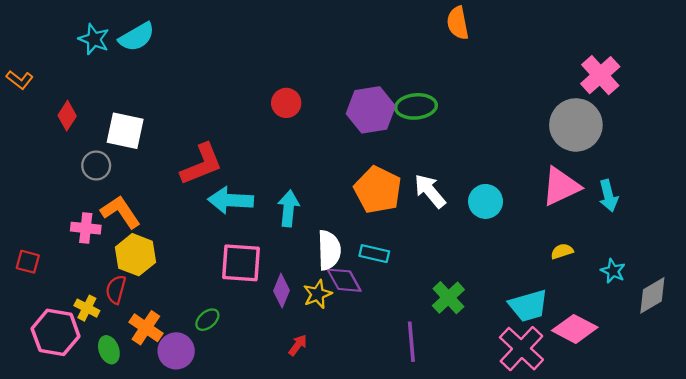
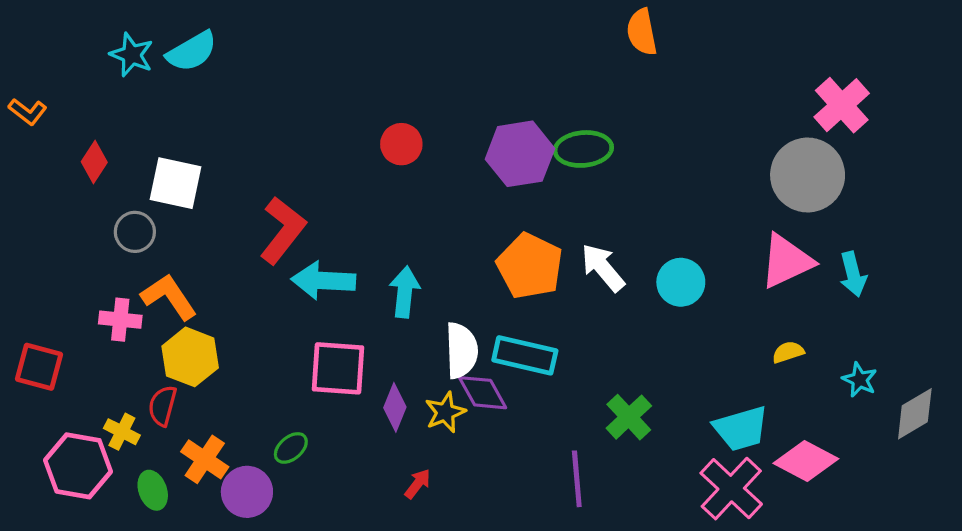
red L-shape: (202, 164) -> (283, 230), turned -30
cyan rectangle: (374, 254) -> (525, 355), size x1.5
red square: (28, 262) -> (39, 367), size x1.4

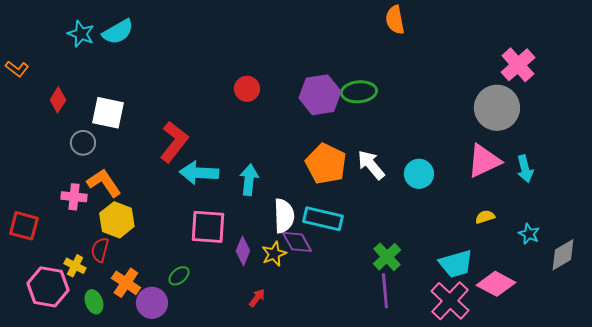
purple line: (577, 479) -> (385, 291), moved

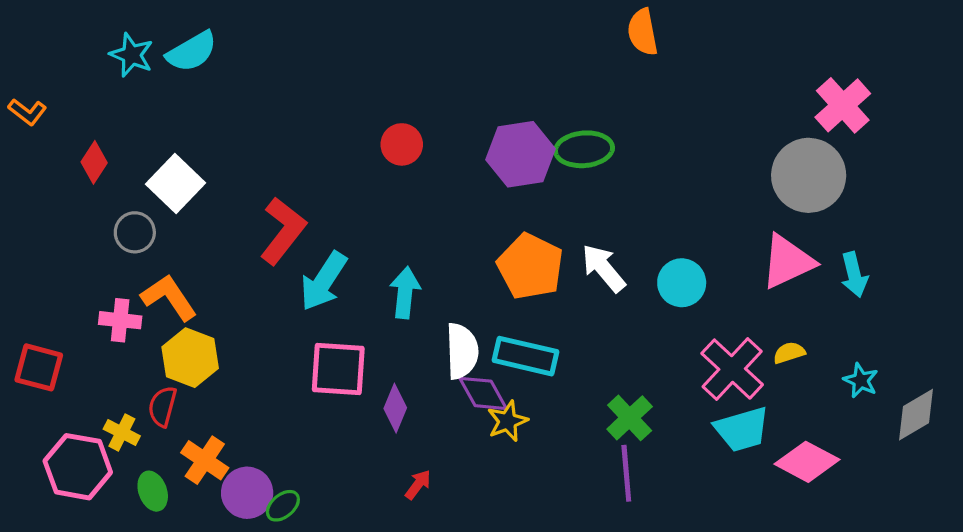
white square: (108, 113) -> (175, 183), turned 32
cyan arrow: (199, 173) -> (324, 281), turned -60
yellow star: (274, 254) -> (508, 421), moved
green ellipse: (179, 276) -> (283, 506), moved
pink cross: (450, 301) -> (732, 369), moved

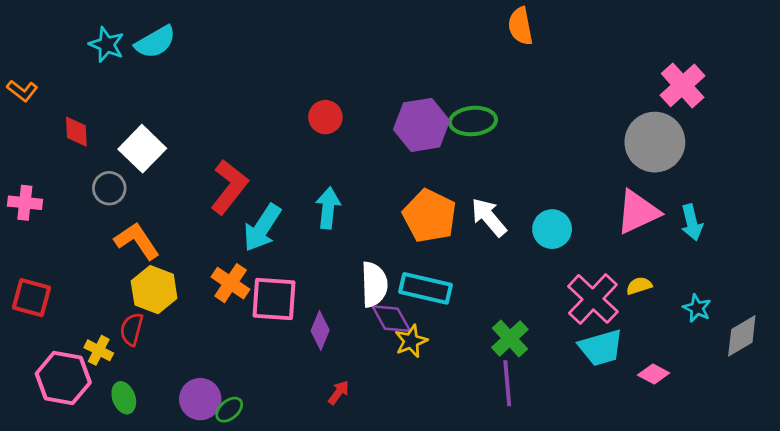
red diamond: (94, 162) -> (76, 132), turned -36
cyan arrow: (405, 293) -> (328, 208), moved
pink cross: (120, 320) -> (25, 203), moved
orange cross: (205, 460) -> (231, 283), moved
pink diamond: (807, 462) -> (654, 374), size x0.6

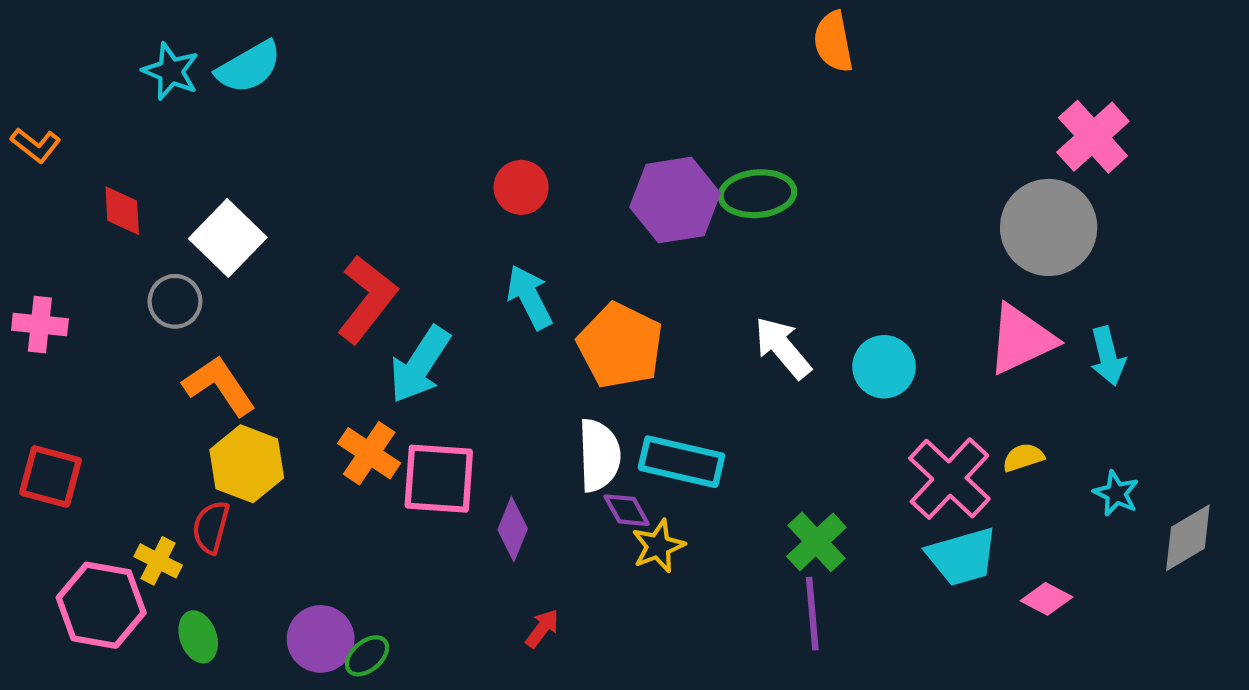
cyan arrow: (328, 208) -> (529, 297), moved, turned -33
orange pentagon: (430, 216) -> (620, 346), moved
purple diamond: (391, 319) -> (627, 510), size x0.7

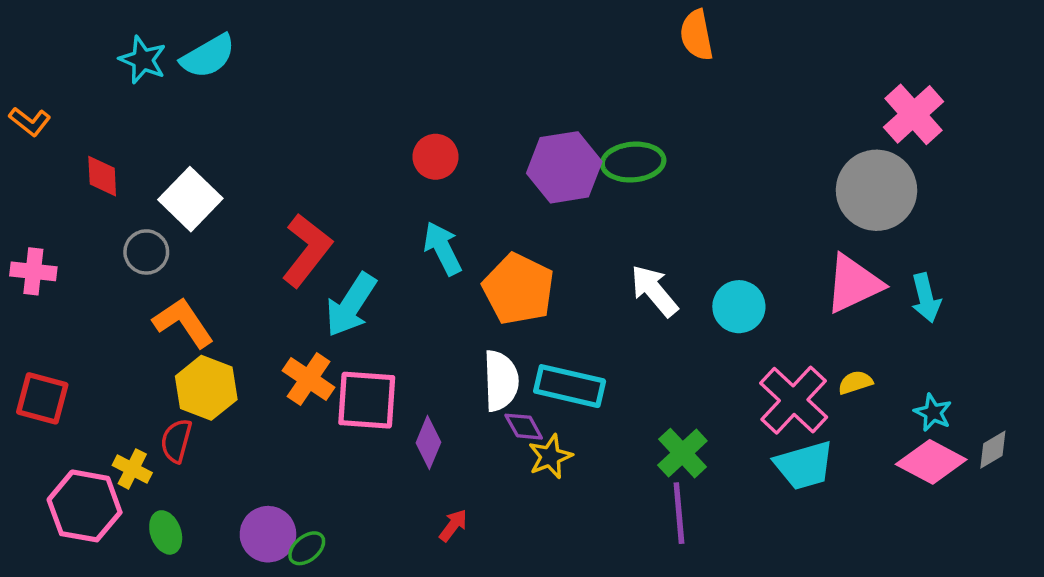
gray diamond: (1188, 538) -> (993, 450), size x0.7
pink diamond: (1046, 599) -> (931, 462), moved, size x1.6

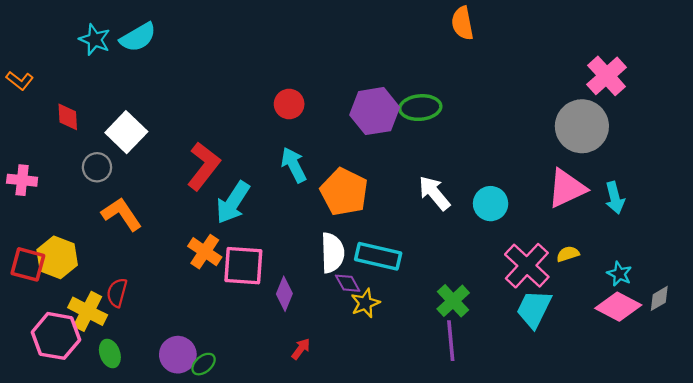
yellow hexagon: (206, 388) -> (57, 257), moved
cyan trapezoid: (804, 465) -> (534, 309), turned 132
yellow cross: (132, 469) -> (88, 311), size x1.5

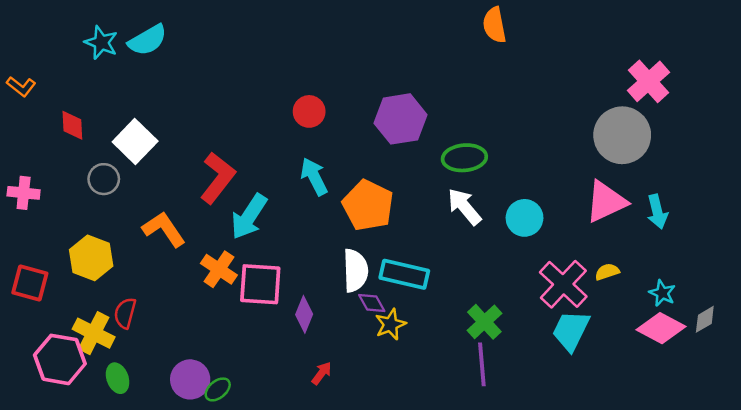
green ellipse: (420, 108) -> (464, 158), moved
orange L-shape: (122, 214) -> (164, 229), moved
yellow hexagon: (57, 257) -> (91, 258), moved

